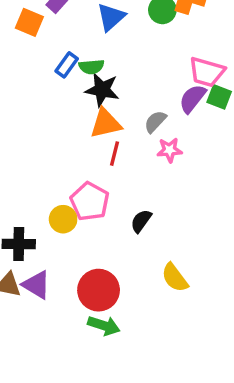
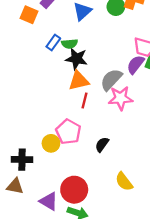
gray semicircle: (155, 122) -> (111, 80), size x1.5
pink star: (169, 150) -> (121, 98), size x1.5
purple triangle: (36, 285) -> (49, 201), moved

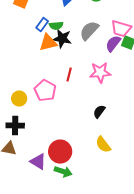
gray semicircle: (111, 80) -> (89, 31), moved
orange triangle: (79, 81) -> (48, 43), moved
pink pentagon: (68, 132) -> (45, 91), moved
yellow circle: (51, 143) -> (19, 99), moved
black semicircle: (102, 144) -> (99, 112), moved

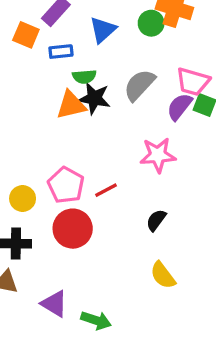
blue rectangle: (42, 25) -> (61, 52), moved, turned 48
red line: (69, 75) -> (106, 190), moved, turned 48
red circle: (60, 152) -> (73, 229), moved

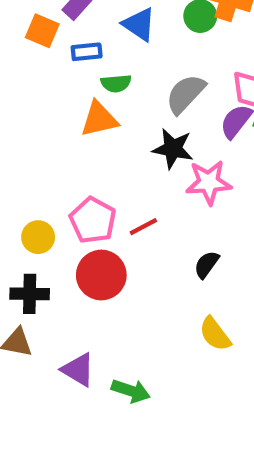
blue triangle: (103, 30) -> (139, 24), turned -44
black star: (94, 98) -> (173, 149), moved

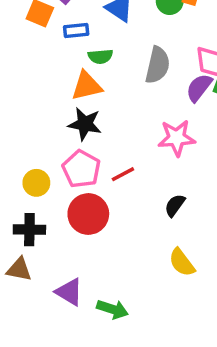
gray semicircle: (185, 94) -> (158, 65), turned 150
black star: (173, 149) -> (85, 124), moved

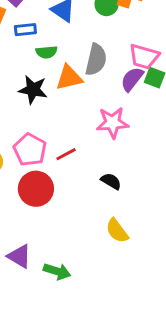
orange triangle: (87, 86) -> (69, 78), moved
black star: (85, 124) -> (33, 90), moved
black semicircle: (175, 205) -> (111, 181), turned 85

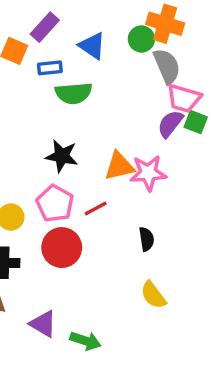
green semicircle: (46, 52) -> (74, 93), size x1.5
gray semicircle: (96, 60) -> (167, 66), moved, turned -36
orange triangle: (69, 78) -> (119, 166), moved
black star: (33, 90) -> (62, 156), moved
black semicircle: (111, 181) -> (146, 239), turned 50

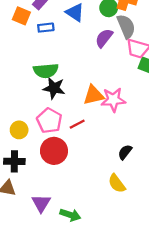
green semicircle: (74, 93) -> (46, 71), moved
purple semicircle: (170, 124) -> (104, 38), moved
black semicircle: (146, 239) -> (125, 152), moved, turned -133
purple triangle: (43, 324) -> (41, 203), turned 30

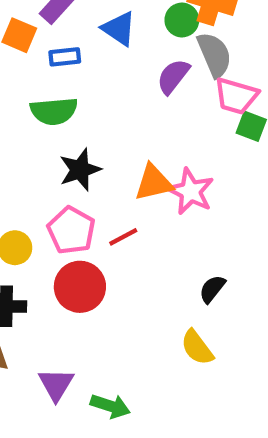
green semicircle: (46, 71) -> (54, 111), moved
black star: (54, 88) -> (80, 170), turned -30
pink star: (113, 100) -> (191, 191), turned 30

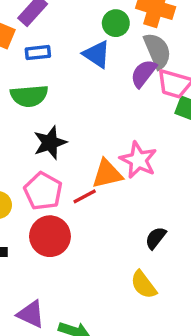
green circle: (182, 20) -> (116, 23), moved
blue triangle: (119, 29) -> (97, 54), moved
purple semicircle: (173, 76) -> (144, 73), moved
orange triangle: (154, 183) -> (107, 174), moved
purple triangle: (56, 384) -> (31, 314), turned -36

